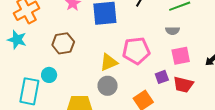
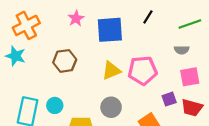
yellow triangle: (109, 62) -> (111, 71), moved
cyan circle: (49, 75) -> (55, 105), moved

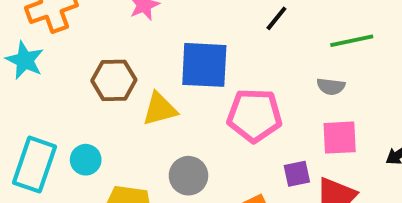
blue square: (110, 30) -> (204, 65), moved
yellow triangle: (111, 71) -> (160, 109), moved

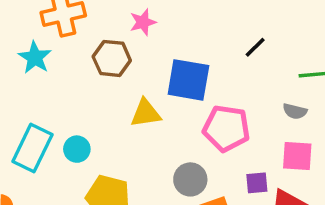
brown hexagon: (114, 80) -> (112, 58), moved
gray circle: (188, 176) -> (190, 179), moved

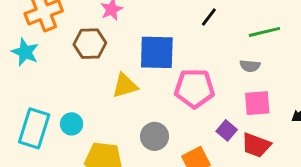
gray circle: (190, 179) -> (155, 136), moved
purple square: (257, 183) -> (227, 130), turned -36

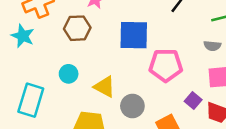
yellow triangle: (125, 86) -> (105, 87), moved, turned 45
cyan circle: (72, 124) -> (69, 74), moved

